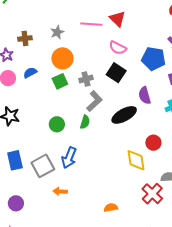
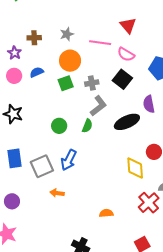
pink line: (91, 24) -> (100, 43), moved

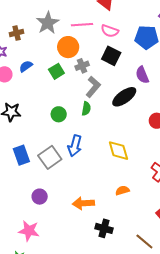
gray star: (67, 34) -> (48, 23), size x1.6
orange circle: (70, 61) -> (68, 47), moved
yellow diamond: (135, 168) -> (118, 151), moved
orange arrow: (57, 193) -> (83, 203), moved, size x1.5
purple circle: (12, 201) -> (40, 197), moved

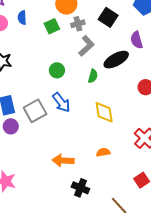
blue semicircle: (26, 66) -> (22, 18), turned -64
green semicircle: (86, 109) -> (93, 76), moved
green circle: (59, 114) -> (57, 70), moved
blue arrow: (75, 146) -> (61, 102), turned -60
purple circle: (40, 197) -> (11, 126), moved

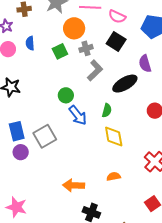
green semicircle: (93, 76) -> (107, 110), moved
blue arrow: (61, 102) -> (78, 115), moved

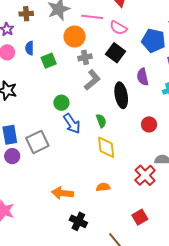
green square: (60, 51) -> (49, 61), moved
black ellipse: (125, 84) -> (121, 95), turned -75
green semicircle: (107, 110) -> (101, 121), turned -40

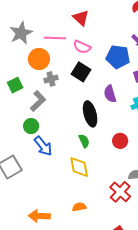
gray L-shape: (92, 80) -> (38, 101), moved
green semicircle: (101, 121) -> (84, 141), moved

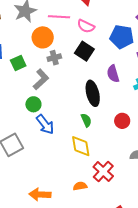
red cross: (120, 192) -> (103, 172), moved

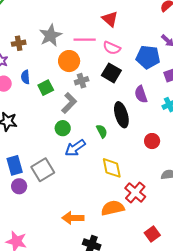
green semicircle: (86, 120) -> (102, 131), moved
blue arrow: (45, 124) -> (75, 148), turned 95
orange semicircle: (80, 186) -> (113, 208), size x1.6

